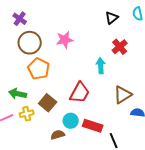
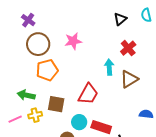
orange pentagon: (39, 69) -> (47, 70), turned 30
brown triangle: (123, 95) -> (129, 79), moved
brown square: (48, 103) -> (56, 104), turned -30

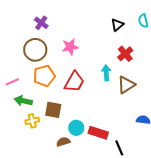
purple cross: (28, 20) -> (41, 23), moved
red trapezoid: (88, 94) -> (74, 82), moved
pink line: (15, 119) -> (12, 82), moved

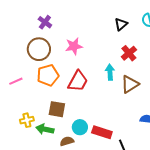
green arrow: (23, 101) -> (45, 129), moved
yellow cross: (32, 121) -> (27, 120), moved

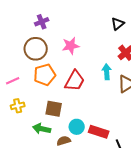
purple cross: (45, 22) -> (42, 22), turned 32
yellow cross: (27, 120) -> (18, 106), moved

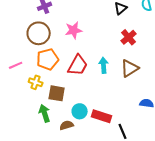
cyan arrow: (107, 72) -> (104, 65), moved
yellow cross: (18, 106) -> (36, 82), moved, turned 32
green arrow: (42, 129) -> (45, 113), turned 60

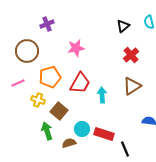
brown circle: (39, 33) -> (27, 51), moved
cyan arrow: (104, 65) -> (102, 95), moved
brown square: (57, 93) -> (59, 111), turned 30

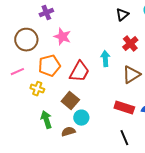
pink star: (76, 48) -> (62, 37), moved, turned 30
cyan arrow: (102, 95) -> (105, 59), moved
brown square: (59, 111) -> (70, 101), moved
red rectangle: (104, 134) -> (124, 108), moved

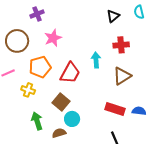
pink star: (62, 37) -> (53, 38), turned 30
red cross: (130, 44) -> (121, 45), turned 35

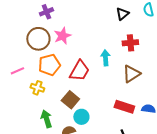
brown circle: (17, 41) -> (38, 39), moved

